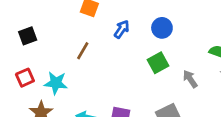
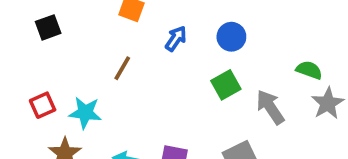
black square: (28, 36) -> (48, 27), moved
gray arrow: (190, 79) -> (270, 107), size x1.4

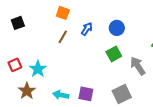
brown line: (122, 68) -> (63, 37), moved
cyan star: (85, 113) -> (38, 69), turned 30

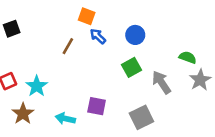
orange square: (63, 13) -> (87, 16), moved
blue arrow: (87, 29) -> (98, 36), turned -80
purple square: (86, 94) -> (97, 106), moved

